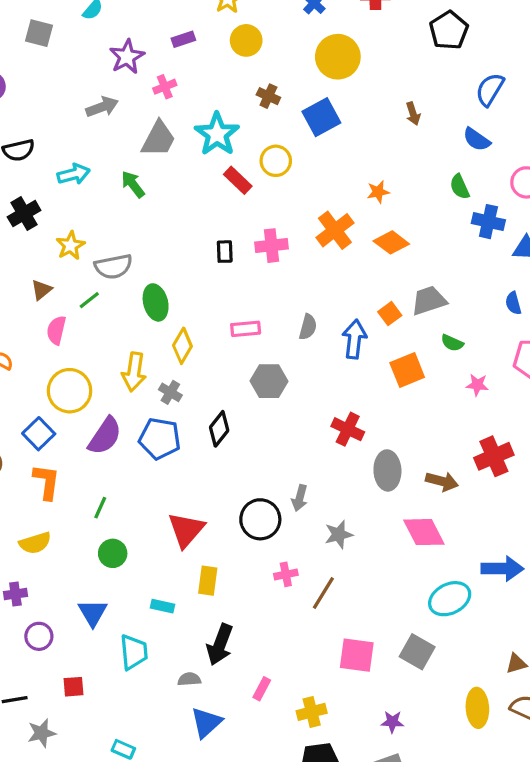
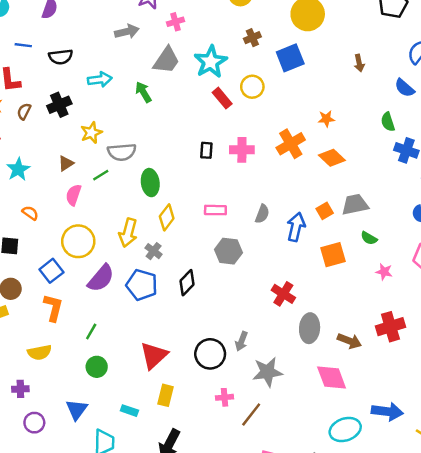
brown cross: (268, 96) -> (252, 38), turned 35
gray star: (339, 534) -> (267, 372), size x1.4

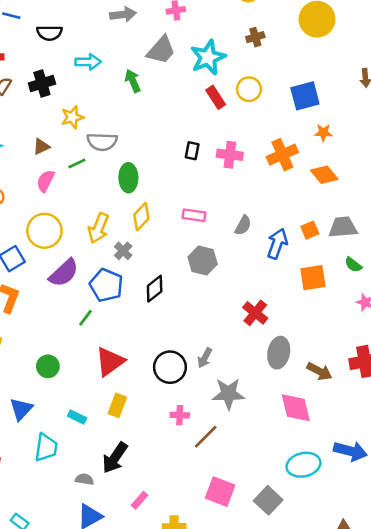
blue square: (290, 58) -> (305, 96), moved
green line: (91, 331) -> (86, 318), moved

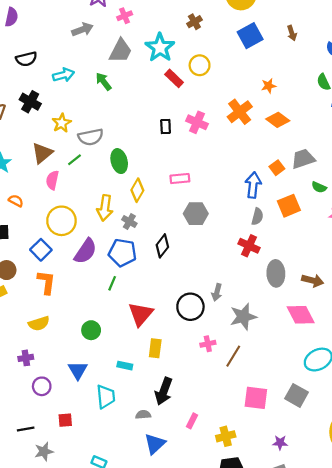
black cross: (42, 84) -> (30, 102), turned -30
blue square: (305, 96) -> (250, 36), moved
brown triangle: (41, 147) -> (42, 153), size x1.5
pink cross: (230, 155) -> (197, 122), turned 30
gray semicircle: (243, 225) -> (257, 217), moved

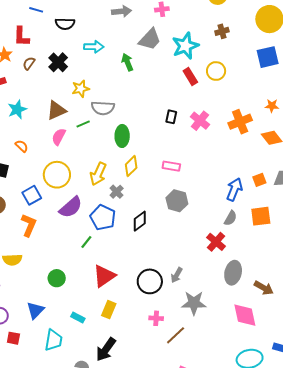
red square: (65, 420) -> (13, 338), moved

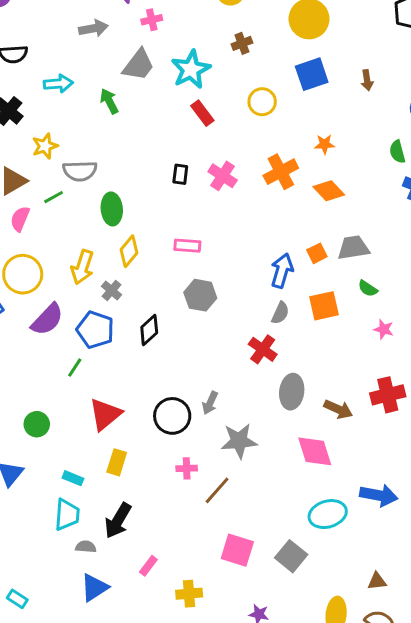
yellow circle: (216, 71) -> (262, 102), moved
cyan trapezoid: (53, 340) -> (67, 515), moved

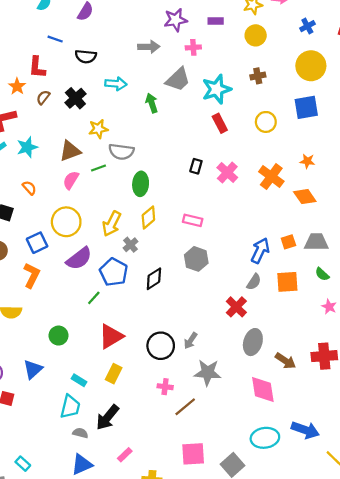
orange cross: (281, 172) -> (271, 176), turned -35
pink square: (237, 550) -> (193, 454), turned -30

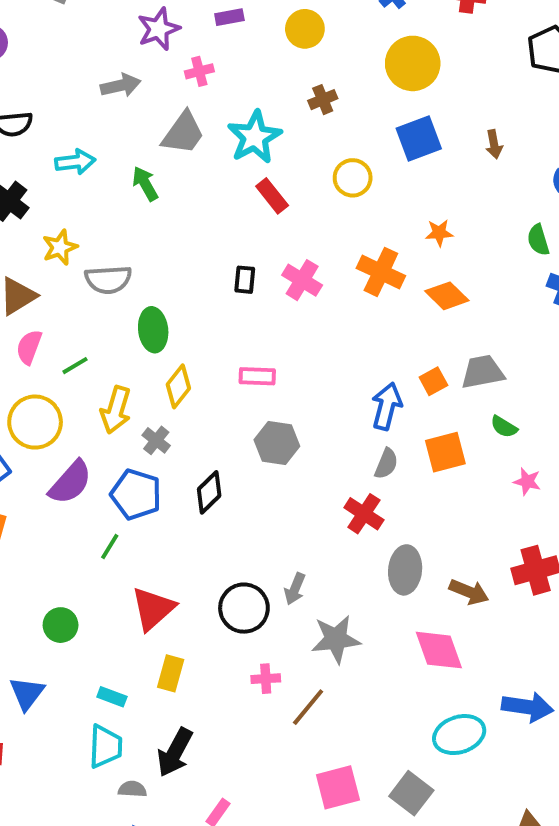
green line: (99, 168) -> (75, 366), moved

